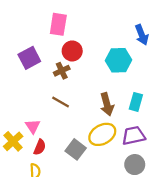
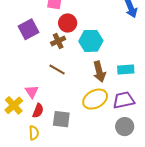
cyan hexagon: (119, 60) -> (91, 41), moved
cyan rectangle: (136, 102) -> (126, 69), turned 70
gray square: (76, 149) -> (61, 119), moved, turned -30

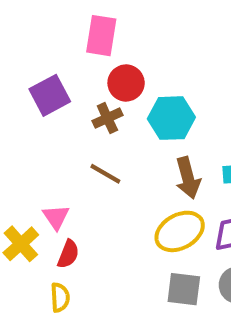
gray square: (61, 119) -> (184, 289), moved

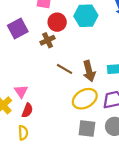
cyan hexagon: (171, 118) -> (86, 16), moved
brown line: (105, 174) -> (65, 69), moved

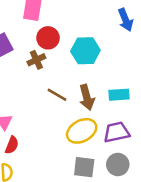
cyan hexagon: (86, 16) -> (85, 51), moved

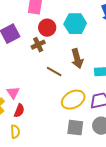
cyan hexagon: (85, 51) -> (75, 24), moved
brown arrow: (87, 97) -> (77, 59), moved

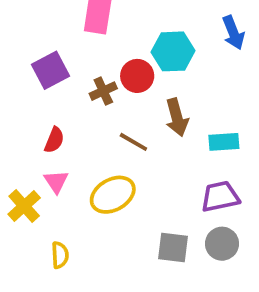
red circle: (47, 28) -> (137, 76), moved
yellow ellipse: (73, 100) -> (113, 195), moved
red semicircle: (19, 111) -> (54, 140), moved

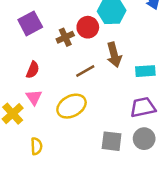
brown line: (133, 142) -> (85, 71), turned -60

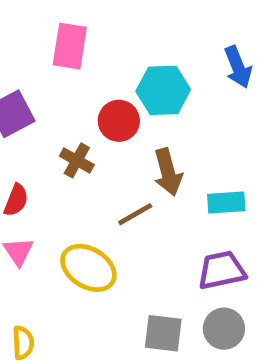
brown cross: (65, 37) -> (77, 160), moved, turned -36
brown line: (85, 71) -> (135, 214), moved
yellow ellipse: (71, 106) -> (88, 268), turned 60

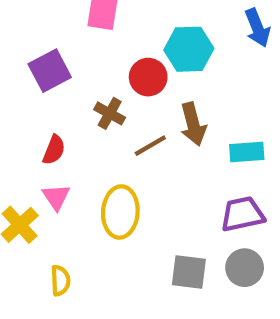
brown line: (135, 214) -> (150, 146), moved
yellow ellipse: (88, 268) -> (120, 212), turned 63

